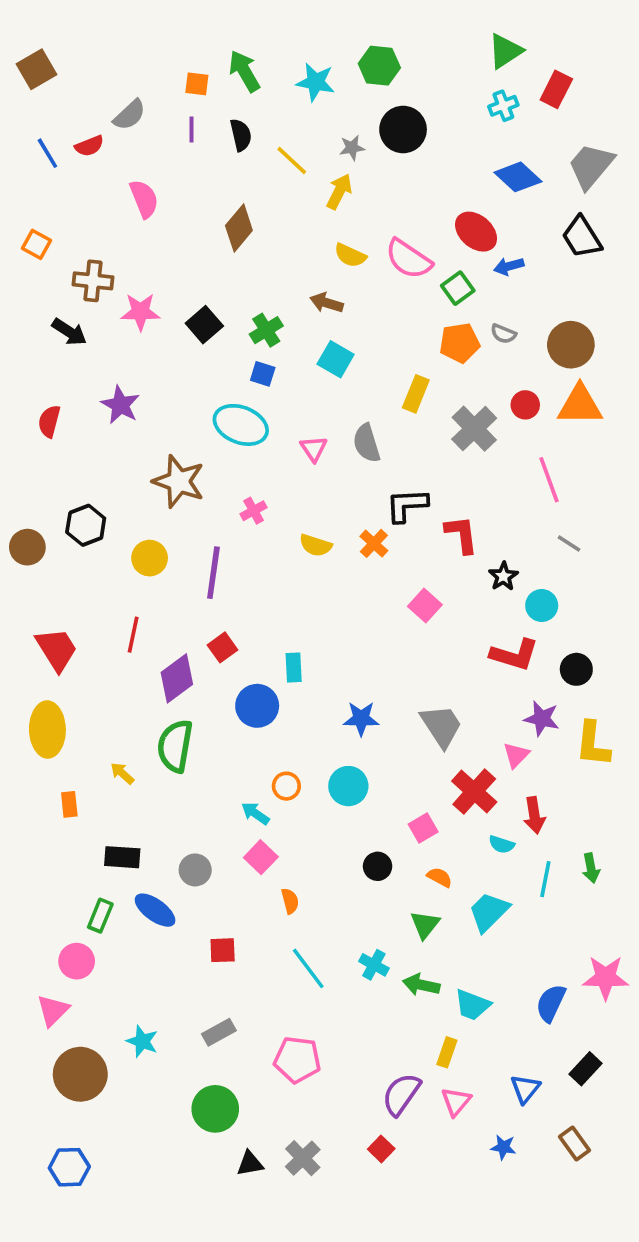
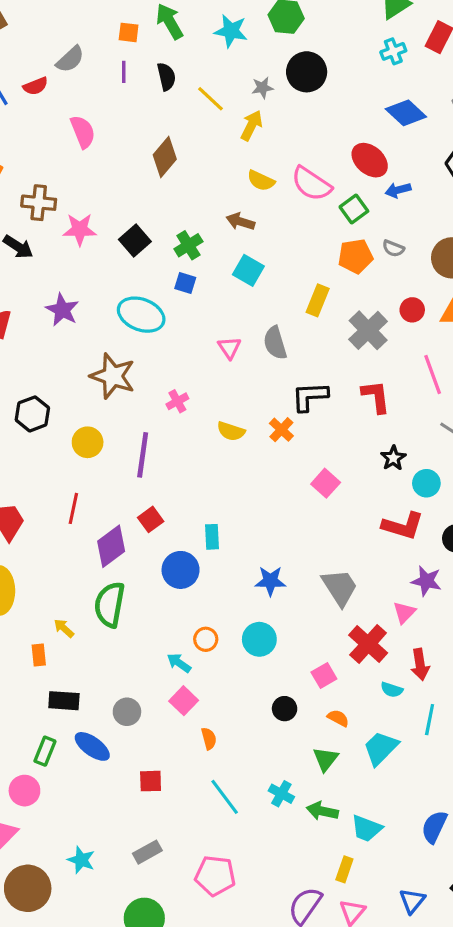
cyan ellipse: (241, 425) -> (141, 315), moved
red L-shape: (461, 534) -> (376, 397), moved
orange rectangle: (69, 804) -> (39, 655), moved

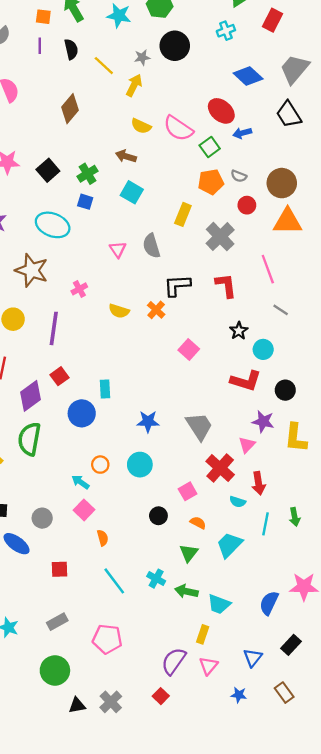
cyan cross: (393, 51) -> (226, 31), moved
red circle: (412, 310) -> (247, 205), moved

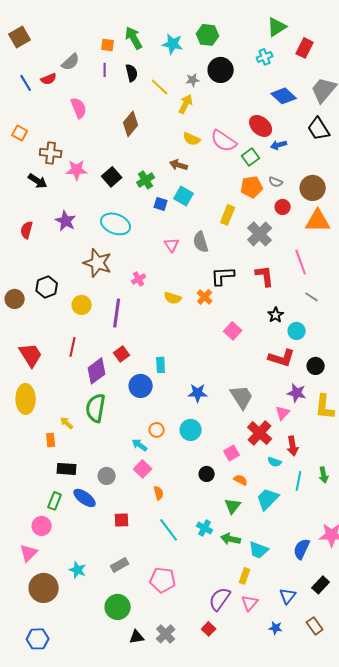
blue square: (85, 202) -> (161, 204), moved

